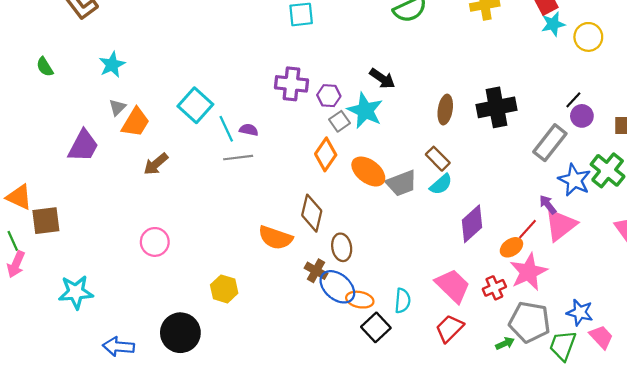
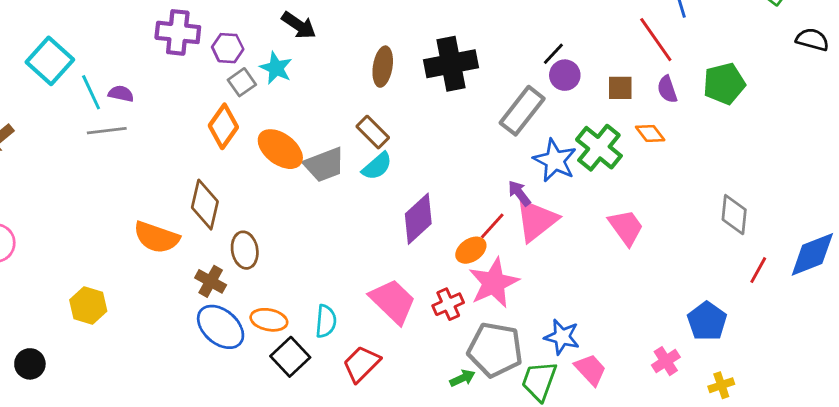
cyan star: (365, 111) -> (276, 68), size x0.7
blue ellipse: (337, 287) -> (221, 327), moved
red trapezoid: (450, 328) -> (361, 364), moved
black circle: (180, 333) -> (30, 364), size x0.6

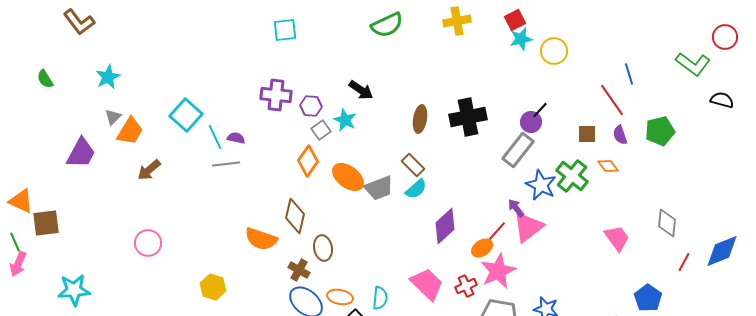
purple circle: (565, 75) -> (531, 122), moved
pink trapezoid: (626, 227) -> (617, 238), moved

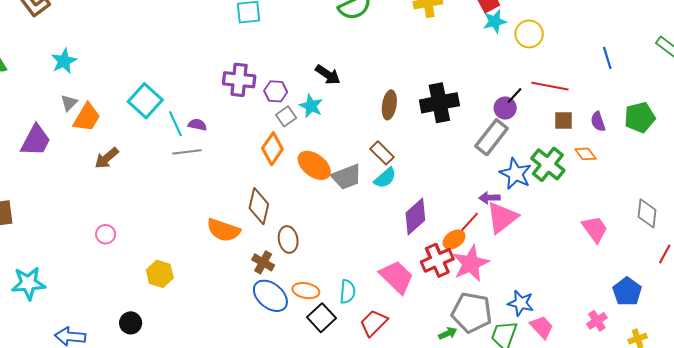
red line: (612, 100) -> (550, 86), moved, turned -44
purple arrow: (516, 208) -> (489, 198), turned -54
pink circle: (148, 243) -> (106, 234), size x0.7
red cross: (466, 286) -> (437, 260), moved, size x1.4
yellow hexagon: (213, 287) -> (160, 274), moved

